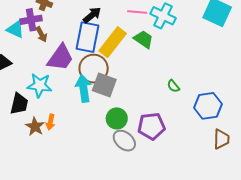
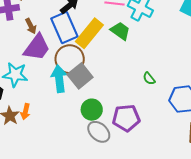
brown arrow: (41, 34) -> (31, 26), moved
blue rectangle: (87, 37) -> (64, 28), turned -36
gray square: (104, 85) -> (80, 76), turned 30

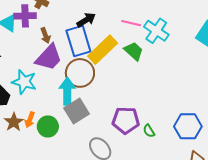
gray square: (80, 76) -> (77, 111), moved
green semicircle: (149, 79) -> (149, 131), moved
green circle: (92, 110) -> (48, 126), moved
purple pentagon: (126, 118) -> (126, 120), moved

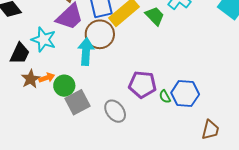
gray square: (77, 111) -> (77, 102), moved
orange arrow: (30, 120) -> (47, 78), turned -133
blue hexagon: (188, 126) -> (185, 94), moved

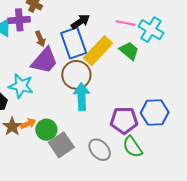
cyan arrow: (86, 52) -> (82, 97), moved
blue hexagon: (185, 94) -> (155, 113), moved
green semicircle: (165, 97) -> (132, 147), moved, size x1.6

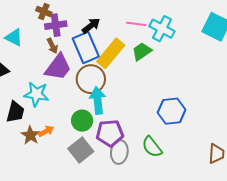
purple cross: (19, 20) -> (56, 25), moved
green trapezoid: (129, 51) -> (142, 51), turned -70
purple pentagon: (124, 120) -> (110, 133), moved
green circle: (46, 130) -> (82, 121), moved
gray ellipse: (100, 150) -> (119, 152), turned 55

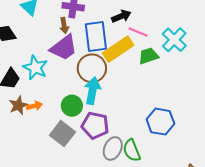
pink line: (136, 24) -> (138, 32), moved
black arrow: (91, 26) -> (121, 16), moved
gray square: (81, 150) -> (62, 134), turned -30
gray ellipse: (119, 152) -> (113, 148), moved

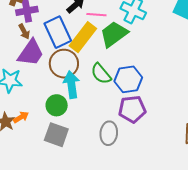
green trapezoid: (148, 56) -> (114, 34), size x1.4
blue hexagon: (160, 122) -> (128, 79), moved
purple pentagon: (95, 125) -> (132, 109), moved
green semicircle: (132, 150) -> (101, 74), moved

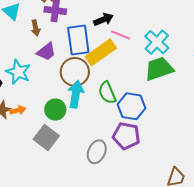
brown arrow: (24, 32) -> (36, 28), moved
green trapezoid: (114, 34) -> (159, 69), moved
purple trapezoid: (31, 53) -> (46, 52), size x0.7

